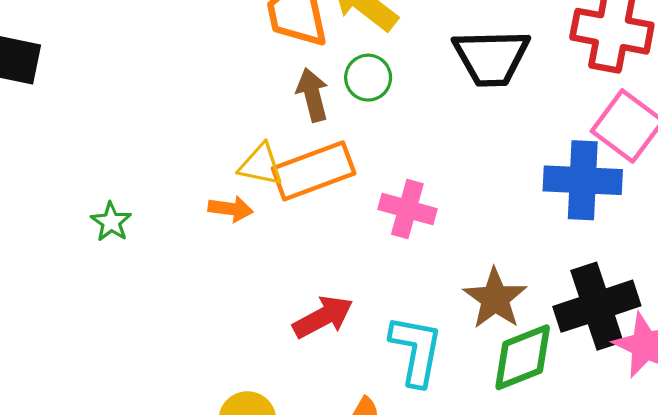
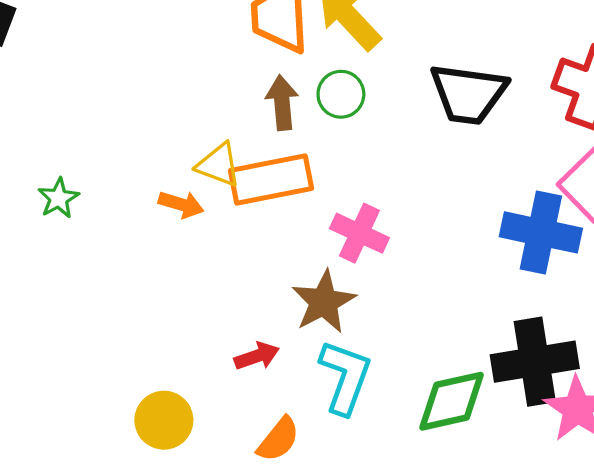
brown star: (495, 298) -> (324, 302), moved
red arrow: (323, 317) -> (257, 356), moved, size x0.7

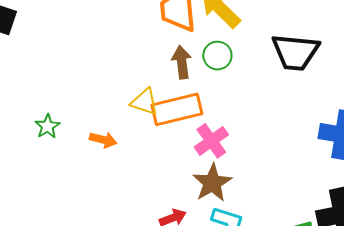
orange arrow: (181, 204) -> (103, 140), moved
pink cross: (359, 233) -> (211, 141), moved, turned 32

